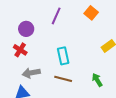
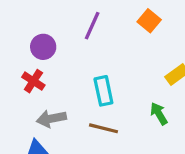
green arrow: (97, 80) -> (159, 114), moved

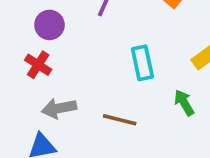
cyan rectangle: (103, 91) -> (142, 63), moved

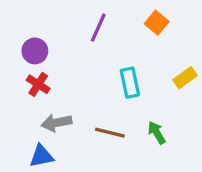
purple circle: (49, 25) -> (35, 51), moved
green arrow: (184, 103) -> (157, 133), moved

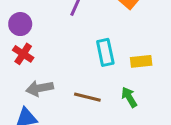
yellow rectangle: (185, 78) -> (141, 61), moved, turned 30

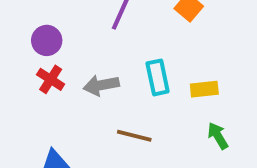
gray arrow: (40, 88) -> (101, 85), moved
green arrow: (129, 97) -> (218, 136), moved

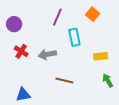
purple circle: (47, 40) -> (14, 24), moved
cyan rectangle: (158, 77) -> (74, 37), moved

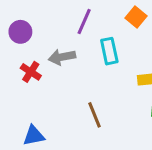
gray arrow: (47, 54) -> (62, 57), moved
brown line: (64, 81) -> (95, 115), turned 54

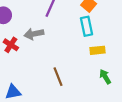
cyan rectangle: (109, 51) -> (87, 26), moved

